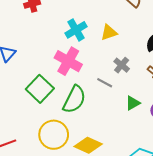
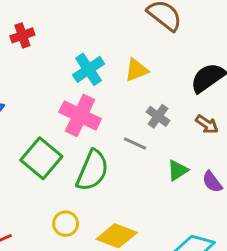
yellow circle: (54, 135) -> (66, 224), size x0.6

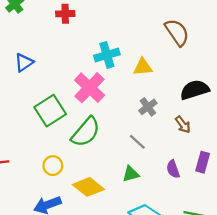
gray line: (135, 143) -> (137, 142), moved
green triangle: (178, 170) -> (131, 174), moved

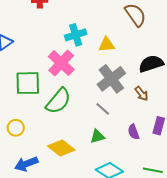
gray cross: (148, 107) -> (111, 79), size x1.8
green square: (50, 111) -> (28, 83), turned 32
yellow circle: (53, 166) -> (16, 128), moved

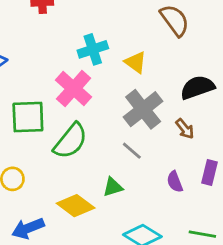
yellow triangle: (107, 45) -> (136, 62), turned 42
green triangle: (97, 136) -> (113, 187), moved

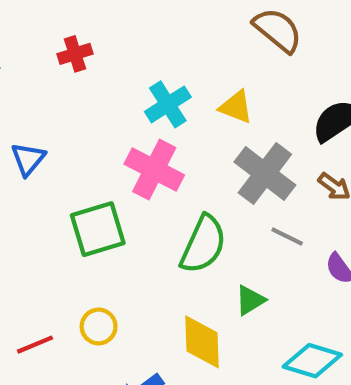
green semicircle: (71, 141) -> (203, 244), moved
gray line: (132, 151) -> (287, 237), moved
yellow diamond: (76, 206) -> (202, 342), turned 66

